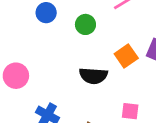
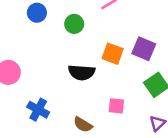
orange square: (126, 56) -> (113, 54), turned -35

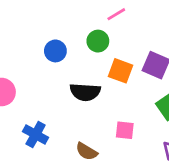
blue circle: (37, 13) -> (55, 51), moved
green circle: (74, 24) -> (98, 41), moved

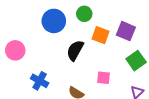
blue circle: (55, 51) -> (54, 21), size x1.5
black semicircle: (85, 92) -> (75, 50), turned 115

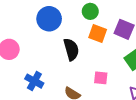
green circle: (84, 14) -> (90, 11), moved
black semicircle: (75, 50) -> (71, 49), turned 135

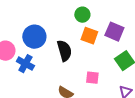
blue circle: (49, 19) -> (34, 37), moved
blue cross: (34, 81) -> (25, 64), moved

